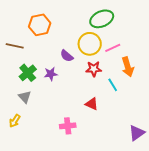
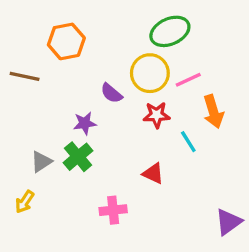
green cross: (28, 73) -> (78, 157), moved
gray triangle: (25, 97) -> (41, 162), turned 40

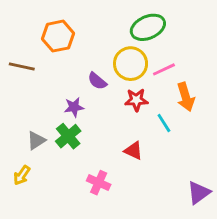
pink cross: (113, 210) -> (99, 183), turned 30

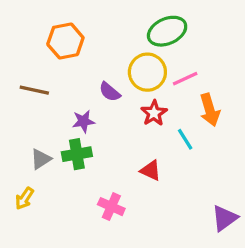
brown line: (22, 67) -> (34, 90), moved
red star: (136, 100) -> (154, 113), turned -30
green cross: (68, 136) -> (77, 154), turned 30

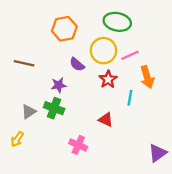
green ellipse: (167, 31) -> (117, 22), turned 35
orange hexagon: (65, 41) -> (64, 29), moved
cyan line: (185, 139) -> (130, 98), turned 42
green cross: (77, 154) -> (54, 108), turned 30

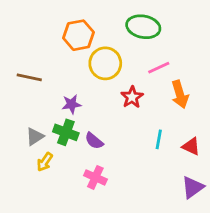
yellow circle: (103, 51) -> (105, 63), moved
purple semicircle: (77, 64) -> (94, 141), moved
cyan line: (130, 98) -> (159, 139), moved
red triangle: (106, 120) -> (191, 146), moved
yellow arrow: (17, 139) -> (45, 162), moved

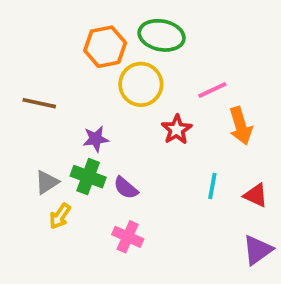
green ellipse: (143, 27) -> (162, 35), moved

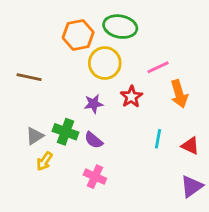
purple star: (96, 139) -> (94, 104), moved

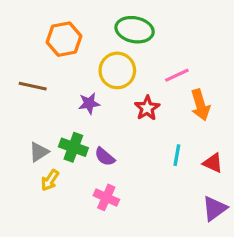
orange hexagon: (78, 35) -> (64, 39), moved
purple star: (94, 104) -> (89, 103), moved

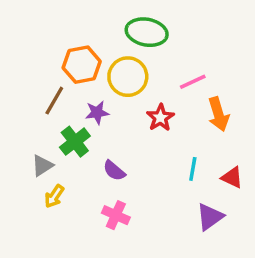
orange hexagon: (64, 39) -> (82, 65), moved
brown line: (33, 86) -> (54, 101), moved, turned -72
green cross: (73, 147) -> (75, 142), moved, turned 32
purple triangle: (215, 208) -> (210, 217), moved

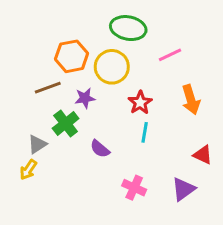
pink line: (193, 82) -> (170, 55), moved
brown line: (54, 101) -> (48, 88), turned 40
cyan line: (193, 169) -> (145, 132), moved
yellow arrow: (54, 196) -> (28, 170), moved
pink cross: (116, 215) -> (134, 188), moved

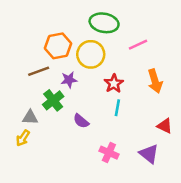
gray triangle: (37, 144) -> (30, 117), turned 35
purple triangle: (183, 189) -> (149, 154), turned -45

